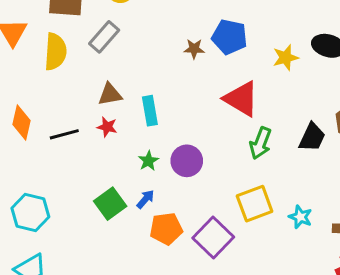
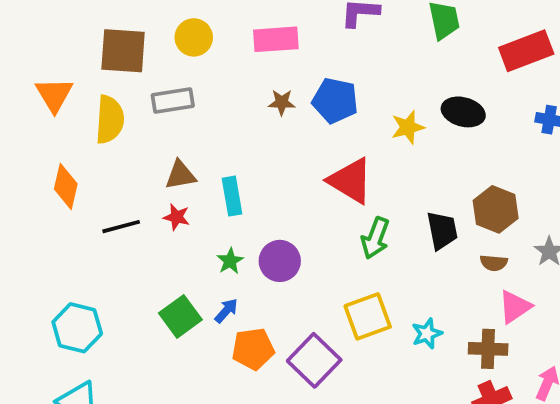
gray rectangle: (104, 37) -> (173, 100), turned 40
brown star: (194, 49) -> (282, 102), moved
orange diamond: (22, 122) -> (66, 186), moved
black trapezoid: (312, 137) -> (442, 230), turned -36
cyan star: (300, 217) -> (427, 334), turned 30

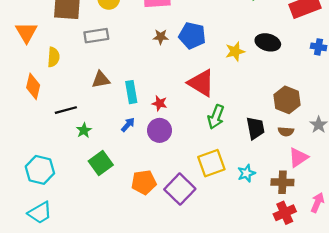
yellow semicircle: (110, 120) -> (53, 57), moved, size x0.7
red star: (177, 217) -> (160, 103), moved
black trapezoid: (442, 230) -> (255, 128), moved
green star: (230, 261) -> (84, 130), moved
blue arrow: (226, 311) -> (128, 125), moved

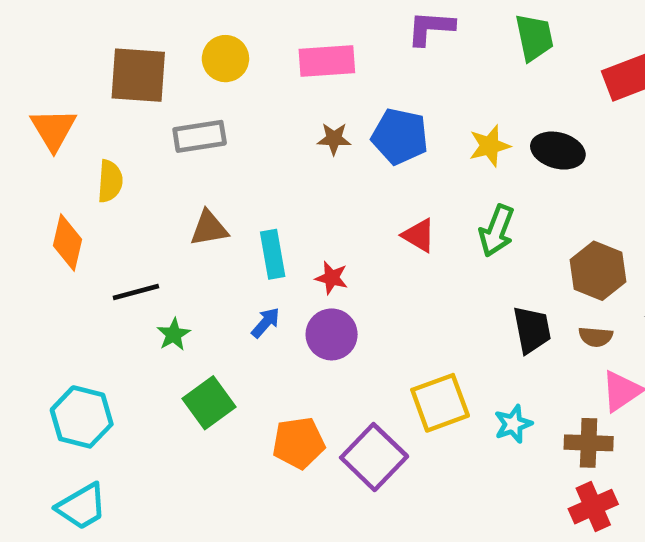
yellow star: (235, 51) -> (490, 146), moved
red triangle: (201, 83) -> (419, 235), size x0.6
green arrow: (216, 117) -> (497, 231), moved

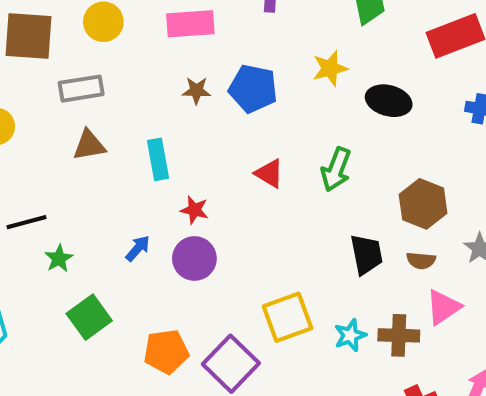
yellow star: (490, 146) -> (330, 68), moved
brown triangle: (209, 228) -> (89, 145), moved
cyan rectangle: (273, 254) -> (158, 159), moved
brown cross: (589, 443) -> (399, 335), moved

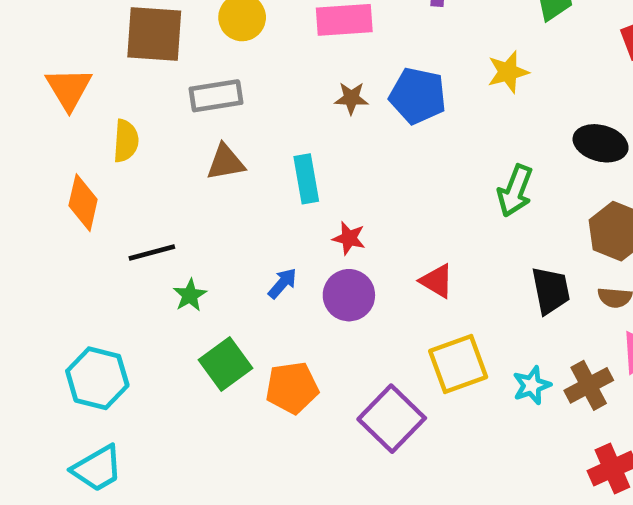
black ellipse: (389, 101) -> (601, 143), moved
red triangle: (269, 174) -> (437, 281), moved
brown cross: (399, 335) -> (589, 385), turned -30
orange pentagon: (166, 352) -> (292, 388), moved

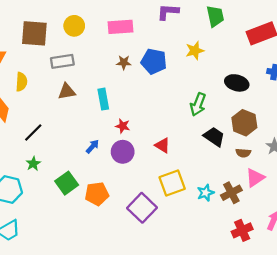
black line: (152, 252) -> (33, 132), turned -30
black trapezoid: (551, 290) -> (214, 137), moved, turned -45
green star: (190, 295) -> (33, 164), moved

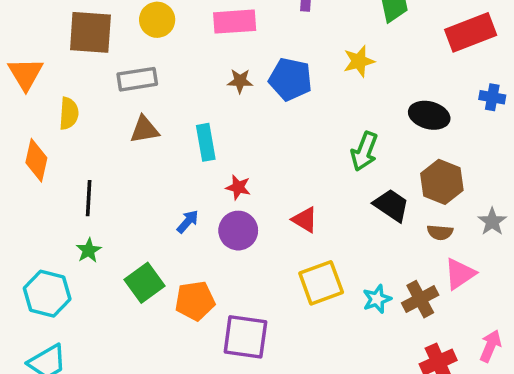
black line: (33, 132) -> (89, 198), turned -42
purple square: (142, 208) -> (245, 337), moved, turned -36

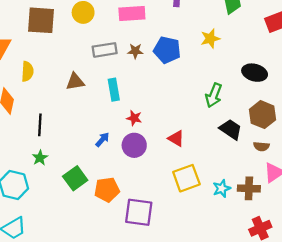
gray rectangle: (137, 79) -> (105, 50), moved
brown cross: (420, 299) -> (249, 188), turned 30

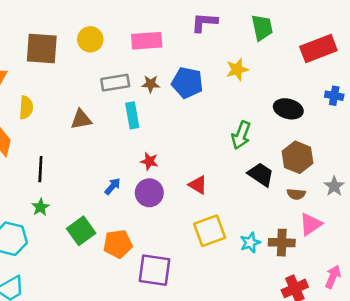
cyan rectangle: (114, 90) -> (132, 115), moved

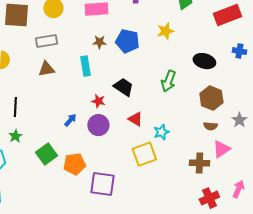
gray rectangle: (115, 83) -> (46, 41), moved
black trapezoid: (261, 174) -> (123, 87), moved
cyan star: (250, 243) -> (161, 132), moved

